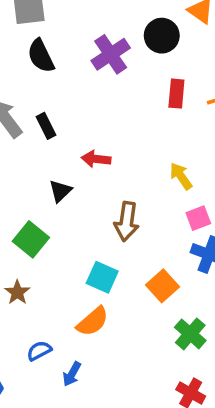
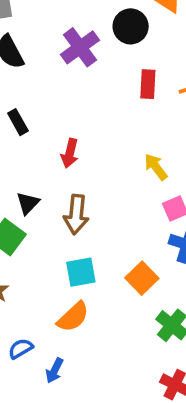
red arrow: (96, 159) -> (70, 153), turned -80
black triangle: (60, 191) -> (28, 203), moved
brown arrow: (127, 221) -> (76, 214), moved
cyan square: (102, 277) -> (81, 272), turned -32

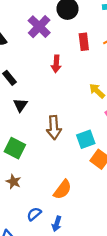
red arrow: (70, 153) -> (56, 64), moved
black triangle: (28, 203) -> (20, 105), moved
cyan square: (81, 272) -> (86, 139), moved

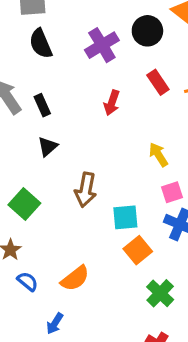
red rectangle: (84, 42) -> (158, 82), turned -42
blue semicircle: (34, 214) -> (28, 281), moved, turned 64

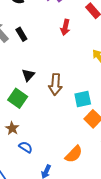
black triangle: (48, 147) -> (28, 75), moved
orange semicircle: (75, 278) -> (74, 154), moved

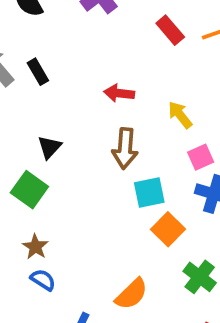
red arrow: (65, 27) -> (119, 93), moved, turned 84
brown arrow: (55, 84) -> (125, 148), moved
brown star: (12, 128) -> (35, 247), moved

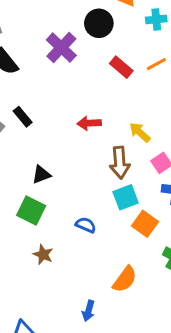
black triangle: (49, 147) -> (41, 174), turned 36
brown arrow: (125, 148) -> (120, 163), moved
blue semicircle: (43, 280) -> (86, 225), moved

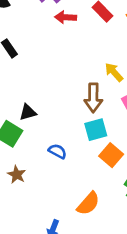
red arrow: (89, 123) -> (66, 17), moved
black triangle: (41, 174) -> (28, 112), moved

